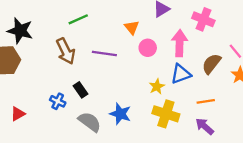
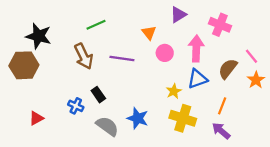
orange line: (206, 101) -> (222, 106), turned -60

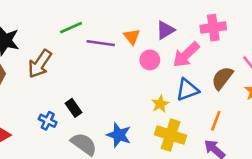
purple triangle: (178, 15) -> (165, 30), moved
pink cross: (220, 25) -> (213, 28), turned -30
pink arrow: (196, 48) -> (186, 55), turned -135
brown arrow: (84, 56) -> (40, 64), moved, turned 60
purple line: (122, 59) -> (101, 43), moved

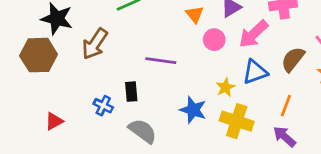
purple line: (101, 43) -> (161, 61), moved
black rectangle: (74, 108) -> (131, 92), turned 30
blue star: (119, 135) -> (193, 110), moved

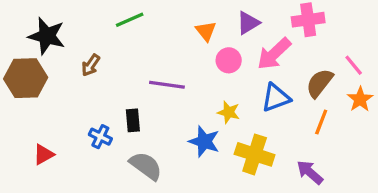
brown arrow: (95, 44) -> (91, 65), size x0.6
yellow star: (225, 87) -> (229, 112), moved, turned -30
orange line: (286, 106) -> (321, 122), moved

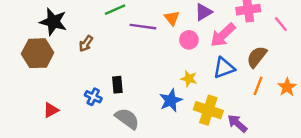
pink line: (354, 65) -> (281, 24), moved
purple line: (167, 85) -> (143, 27), moved
orange star: (360, 99) -> (287, 87), moved
blue star: (204, 141) -> (171, 100), turned 30
purple arrow: (310, 172) -> (237, 123), moved

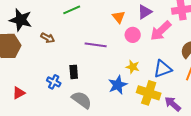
purple line: (143, 27) -> (96, 45), moved
brown arrow: (86, 44) -> (48, 38), turned -96
blue triangle: (224, 68) -> (163, 69), moved

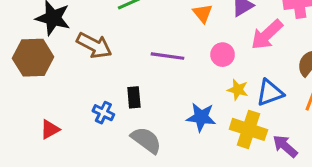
pink circle: (133, 35) -> (223, 55), moved
brown arrow: (48, 38) -> (94, 45), size x1.6
yellow star: (133, 67) -> (238, 90), moved
blue star: (118, 85) -> (201, 117), turned 30

